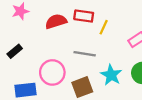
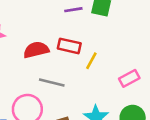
gray line: (85, 54) -> (52, 82), moved

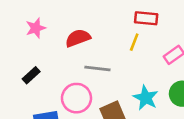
red rectangle: (69, 46) -> (146, 18), moved

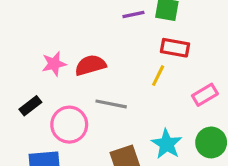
pink star: (36, 28) -> (54, 64), moved
pink circle: (76, 98) -> (69, 125), moved

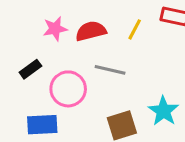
yellow line: (158, 76) -> (135, 29), moved

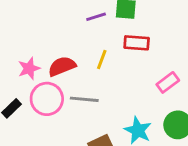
pink circle: (68, 89) -> (47, 99), moved

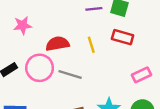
yellow line: (102, 59) -> (91, 45), turned -49
pink star: (29, 68) -> (22, 25), moved

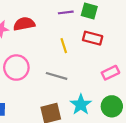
red semicircle: (57, 44) -> (24, 24), moved
gray line: (70, 75) -> (57, 76), moved

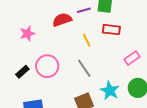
red semicircle: (24, 24) -> (62, 20), moved
gray line: (57, 76) -> (84, 68), turned 48

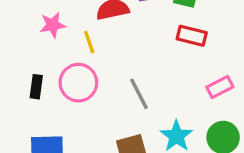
yellow line: (87, 40) -> (89, 42), moved
black rectangle: (22, 72) -> (36, 87), turned -48

